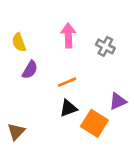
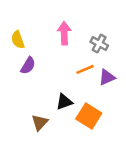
orange line: (67, 82) -> (85, 69), moved
purple triangle: (118, 101) -> (107, 77), moved
brown triangle: (16, 132) -> (40, 122), moved

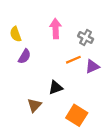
orange square: (89, 116) -> (77, 115), moved

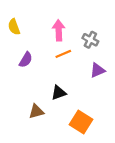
yellow semicircle: (16, 34) -> (14, 27), moved
orange line: (73, 60) -> (63, 54), moved
brown triangle: (34, 105) -> (36, 111), turned 32

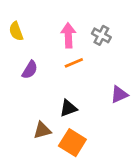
gray cross: (90, 40) -> (101, 35), moved
purple triangle: (97, 70) -> (119, 95), moved
orange square: (81, 122) -> (72, 143), moved

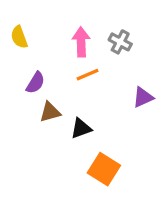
purple triangle: (119, 95) -> (143, 97), moved
brown triangle: (42, 130) -> (50, 112), moved
orange square: (72, 143) -> (104, 169), moved

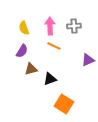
yellow semicircle: (19, 37) -> (24, 28), moved
gray cross: (120, 42) -> (74, 26), turned -32
orange line: (88, 75) -> (54, 46), turned 48

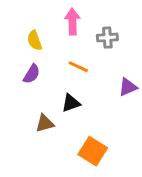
pink arrow: (50, 26) -> (72, 22), moved
brown triangle: (31, 69) -> (45, 123), moved
black triangle: (50, 79) -> (71, 103), moved

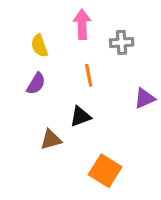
orange line: (78, 67) -> (89, 75), turned 54

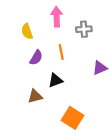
purple semicircle: (36, 84) -> (36, 58), moved

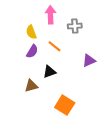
yellow semicircle: (27, 31) -> (31, 32), moved
orange line: (61, 52) -> (55, 46), turned -40

